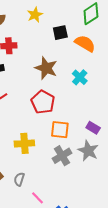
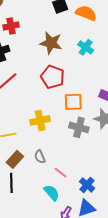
gray cross: (62, 156) -> (79, 127), turned -36
gray semicircle: (19, 179) -> (40, 157), turned -32

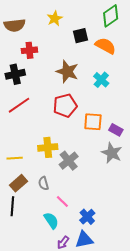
red pentagon: (53, 77) -> (65, 106), turned 30
orange square: (73, 102) -> (93, 122), moved
gray cross: (79, 127) -> (69, 161), moved, turned 30

